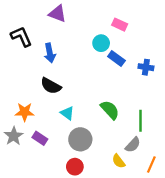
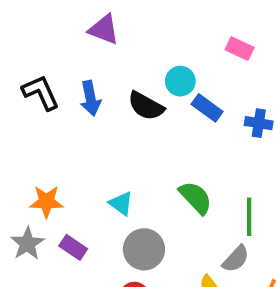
pink rectangle: (120, 25) -> (240, 49), moved
black L-shape: (21, 37) -> (41, 93), moved
black semicircle: (51, 86) -> (146, 106), moved

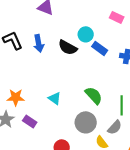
gray circle: (144, 249) -> (86, 122), moved

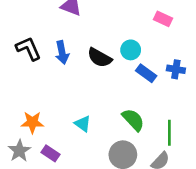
cyan circle: (86, 34) -> (131, 50), moved
blue rectangle: (100, 48) -> (146, 73), moved

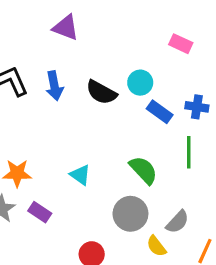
green line: (169, 133) -> (189, 152), moved

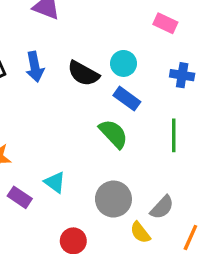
blue cross: (197, 107) -> (182, 75), moved
blue rectangle: (160, 112) -> (127, 99), moved
green semicircle: (143, 170) -> (113, 134), moved
cyan triangle: (80, 175) -> (55, 182), moved

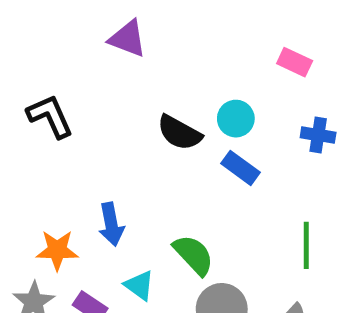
blue arrow: (35, 67) -> (111, 224), moved
green semicircle: (113, 134) -> (193, 255), moved
green line: (174, 135) -> (306, 245), moved

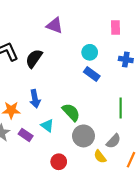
purple triangle: (128, 39) -> (55, 25), moved
pink rectangle: (295, 62) -> (116, 28), turned 64
black semicircle: (179, 133) -> (34, 58), moved, turned 96

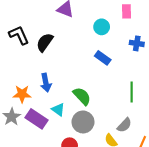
cyan circle: (90, 52) -> (102, 27), moved
purple rectangle: (26, 135) -> (36, 119), size x1.5
gray circle: (83, 136) -> (83, 122), moved

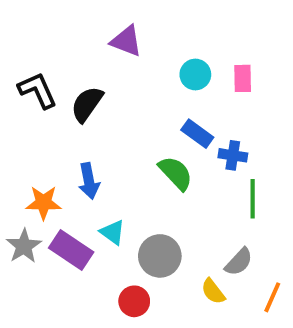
pink rectangle: (126, 11) -> (243, 78), moved
blue cross: (137, 43) -> (233, 155), moved
green semicircle: (82, 96) -> (176, 173), moved

